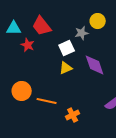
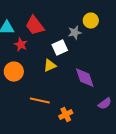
purple diamond: (95, 65) -> (85, 78), moved
yellow triangle: (66, 68) -> (50, 66), moved
orange circle: (22, 91) -> (14, 72), moved

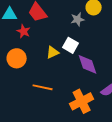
white square: (60, 48) -> (71, 45), moved, turned -35
orange cross: (66, 115) -> (82, 101), moved, size x1.6

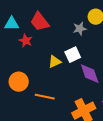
white square: (71, 45) -> (73, 55), turned 35
orange circle: (17, 58) -> (19, 82), moved

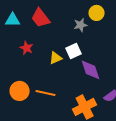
red star: (26, 41) -> (27, 48), moved
orange circle: (19, 82) -> (20, 91), moved

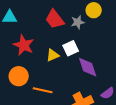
red trapezoid: (41, 18) -> (55, 19), moved
red star: (27, 48) -> (24, 45), size x1.5
orange circle: (20, 91) -> (19, 76), moved

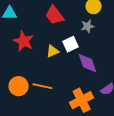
gray star: (78, 22) -> (88, 26), moved
orange circle: (19, 76) -> (19, 86), moved

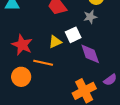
red star: (24, 41) -> (22, 45), moved
orange line: (43, 86) -> (43, 63), moved

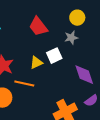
purple diamond: (90, 54) -> (84, 75), moved

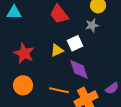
purple diamond: (84, 75) -> (79, 69), moved
orange line: (24, 84) -> (59, 90), moved

